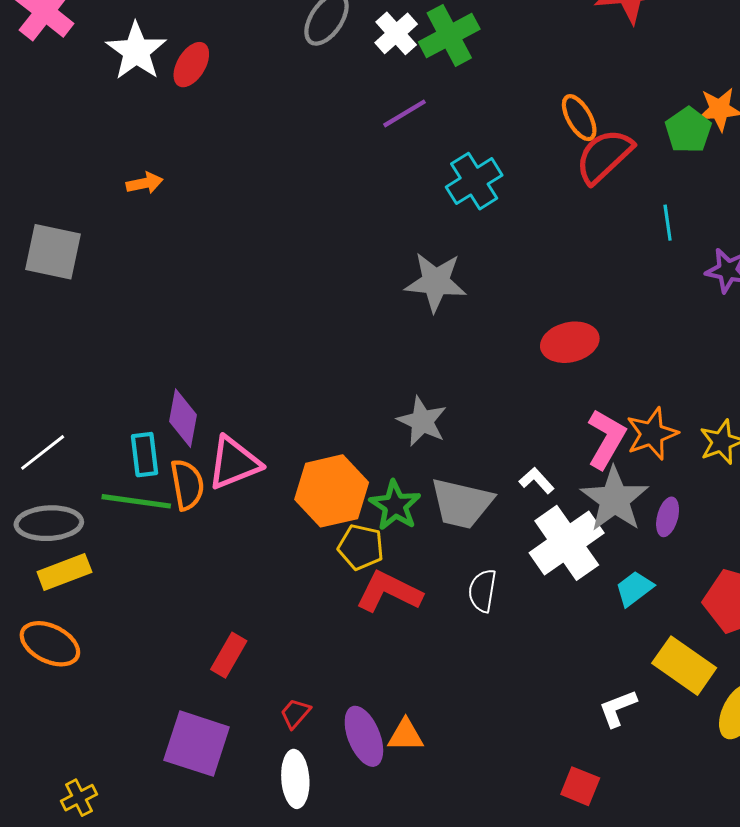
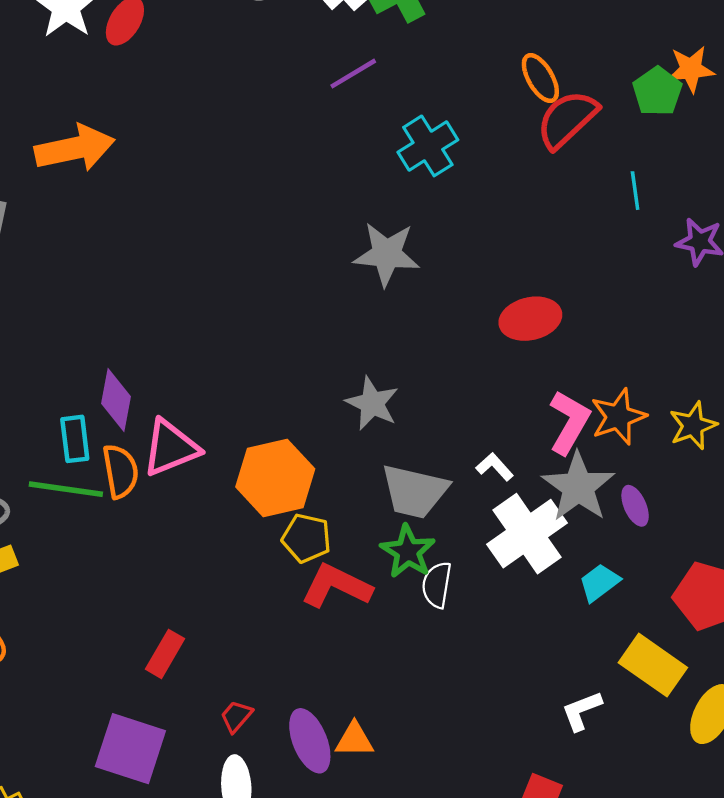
orange arrow: (145, 183) -> (75, 148), size x2.0
green star: (395, 505) -> (408, 551), moved
purple ellipse: (668, 517) -> (635, 506), turned -39

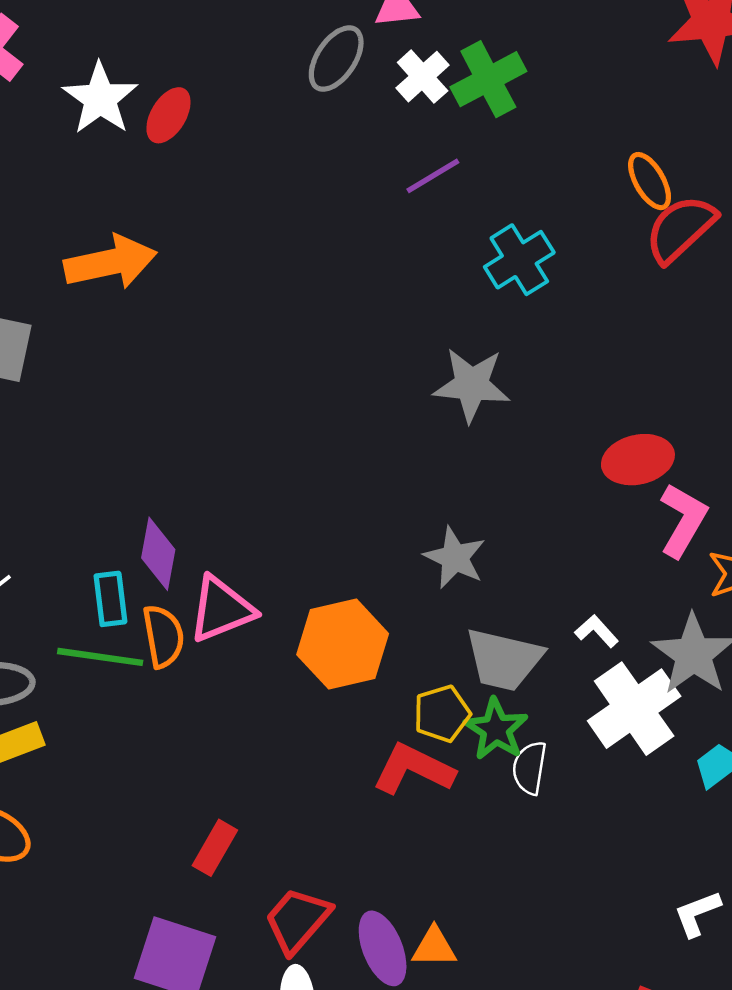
pink L-shape: (569, 422) -> (683, 520), moved
yellow pentagon: (306, 538) -> (442, 714), moved, turned -30
red trapezoid: (236, 716) -> (297, 920), size x1.8

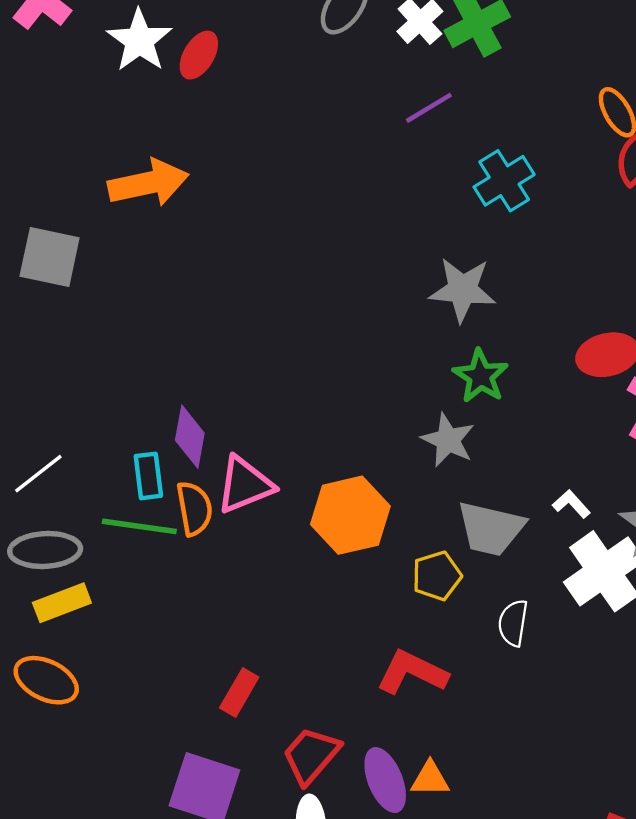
green star: (496, 729) -> (481, 376), moved
red L-shape: (414, 769) -> (412, 672), moved

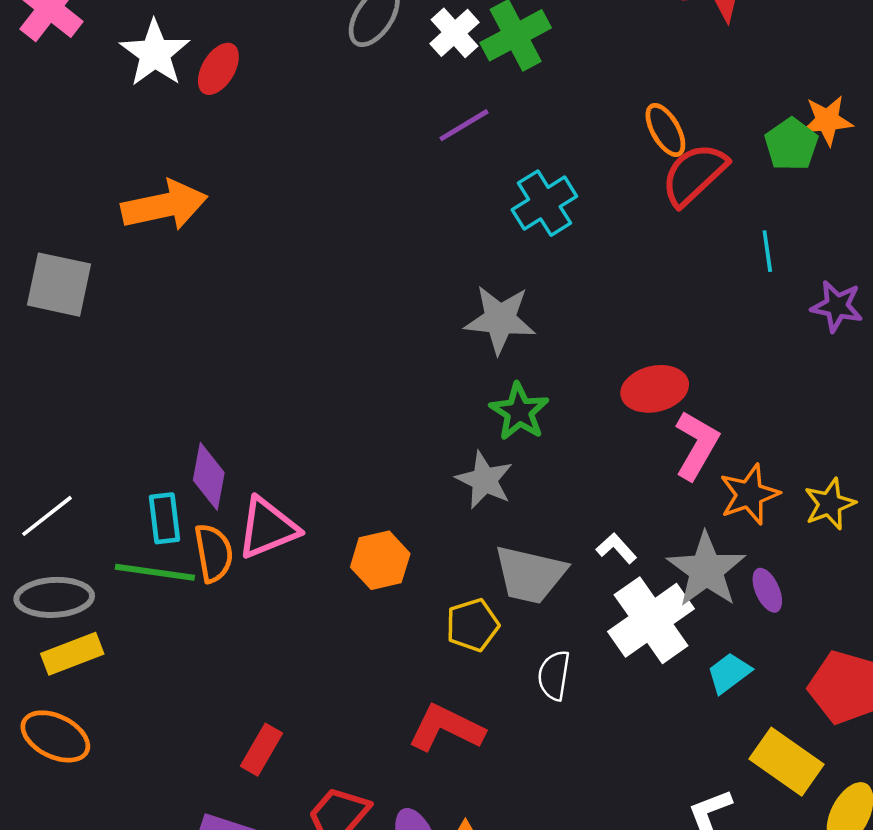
orange hexagon: (350, 515) -> (380, 560), size x0.7

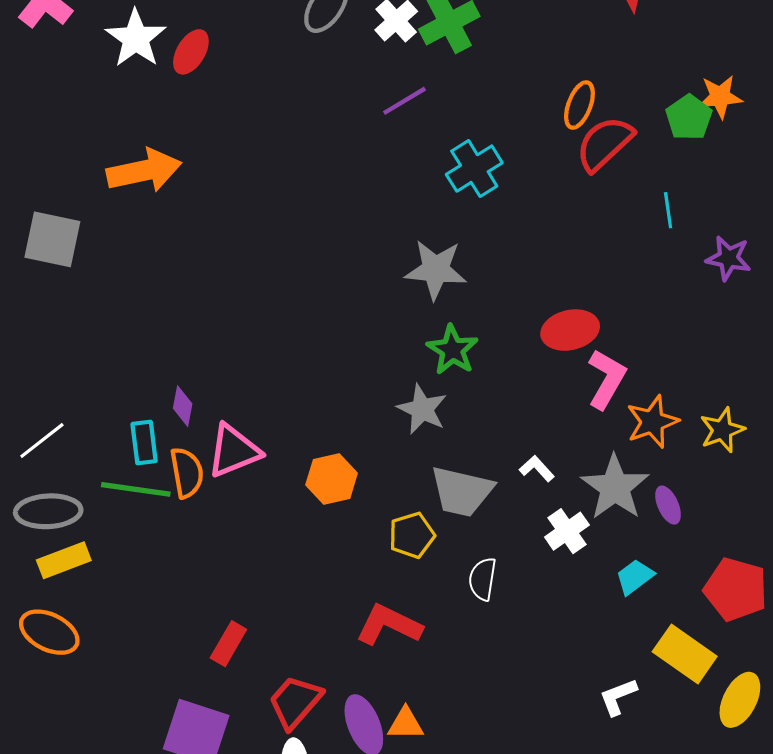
orange ellipse: (665, 130) -> (579, 105), turned 51
purple diamond: (209, 476) -> (183, 406), size x0.7
white cross: (651, 620) -> (567, 531), size x0.6

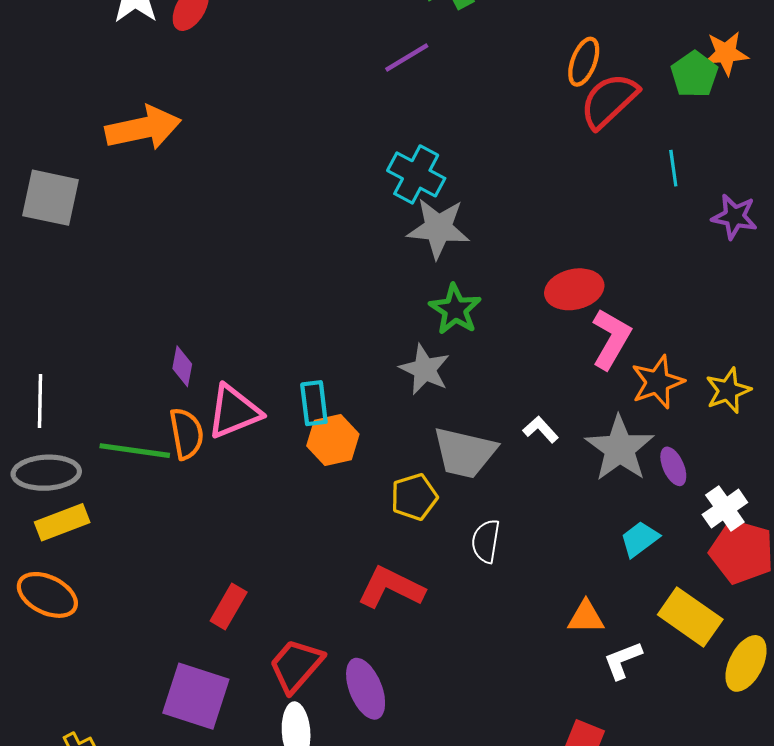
cyan cross: (474, 169) -> (416, 174), moved, turned -30
white line: (42, 440) -> (40, 401), turned -51
cyan rectangle: (144, 443) -> (314, 403), moved
white cross: (567, 531) -> (725, 509), moved
orange triangle: (406, 724) -> (586, 617), moved

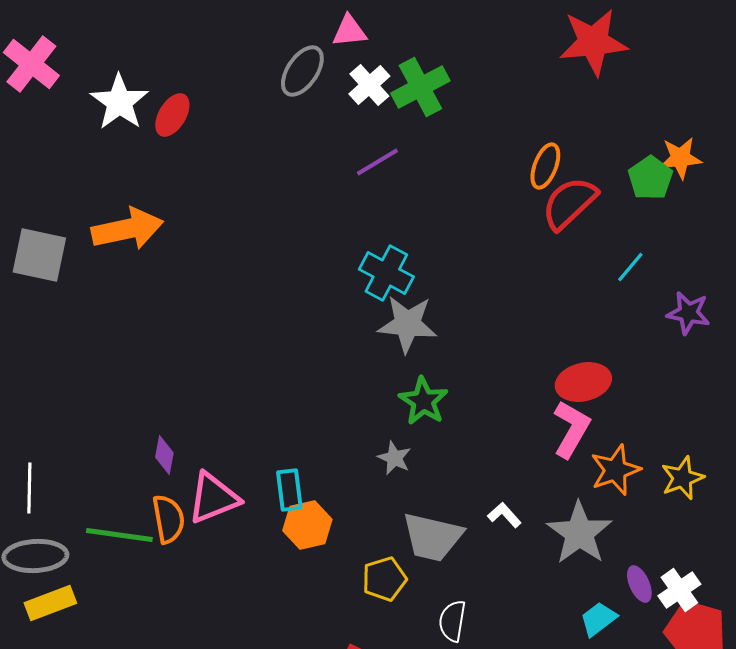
cyan line: (673, 168) -> (630, 267), turned 48
gray square: (51, 198) -> (39, 255), moved
red ellipse: (574, 289) -> (583, 382), moved
gray star: (425, 369) -> (394, 458), size x0.7
purple ellipse: (673, 466) -> (639, 584), moved

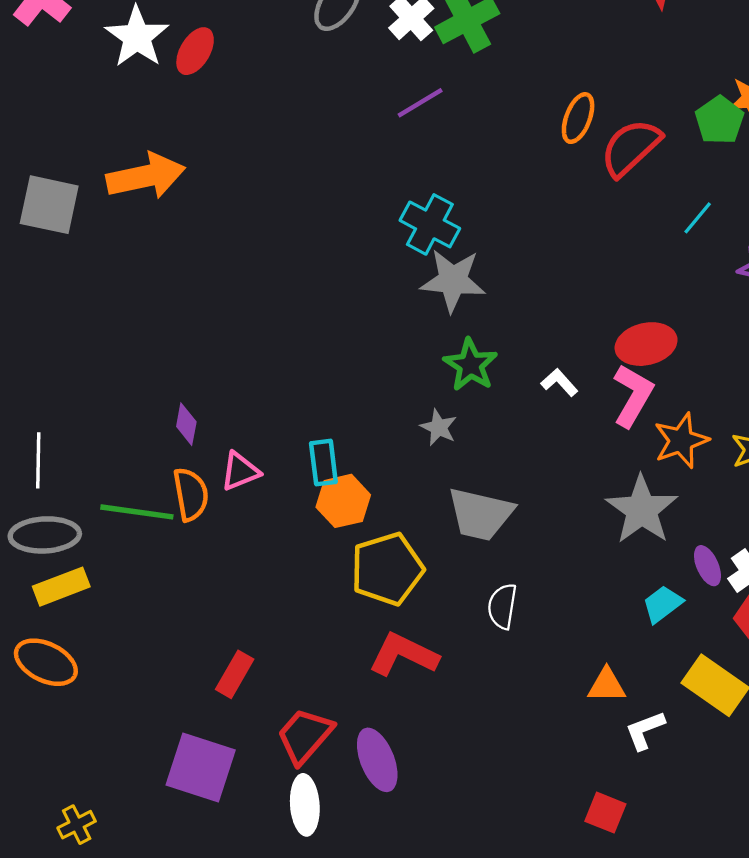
orange ellipse: (545, 166) -> (578, 118), moved
pink triangle: (213, 498) -> (240, 471), size x0.7
white L-shape: (504, 515) -> (559, 382), moved
yellow pentagon: (384, 579) -> (387, 569), moved, size x1.5

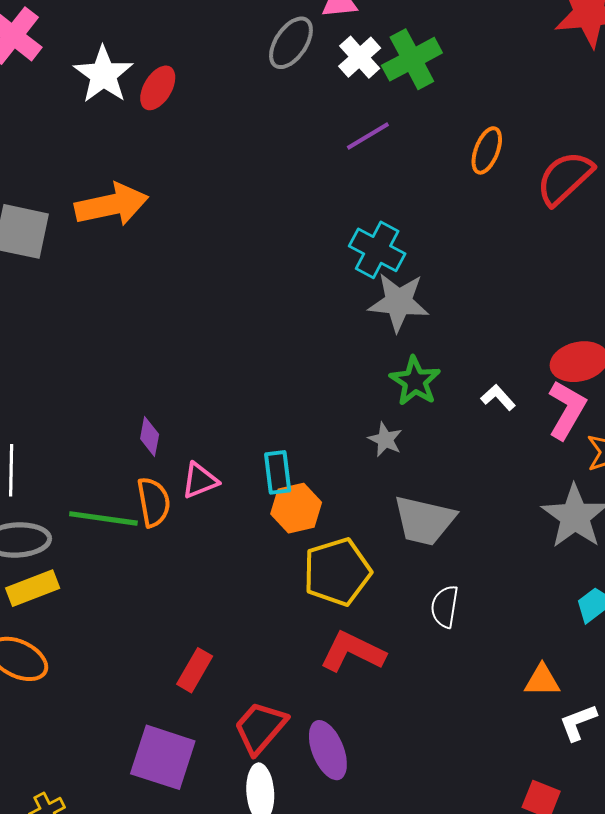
orange ellipse: (578, 118) -> (487, 150), moved

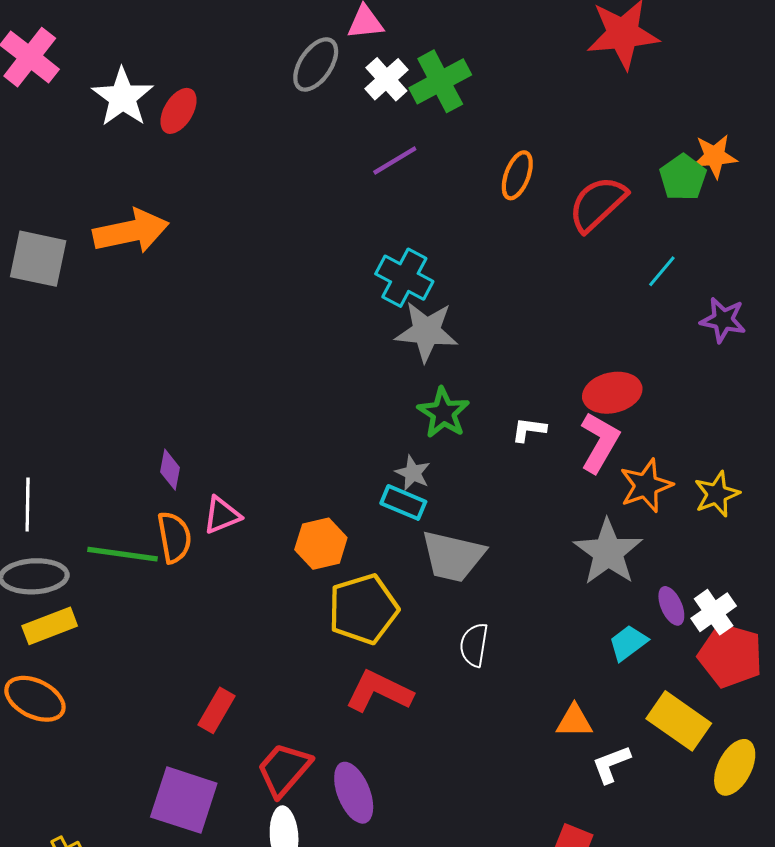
white L-shape: (498, 397) -> (529, 430), turned -40
cyan rectangle: (278, 472) -> (403, 502), moved, turned -60

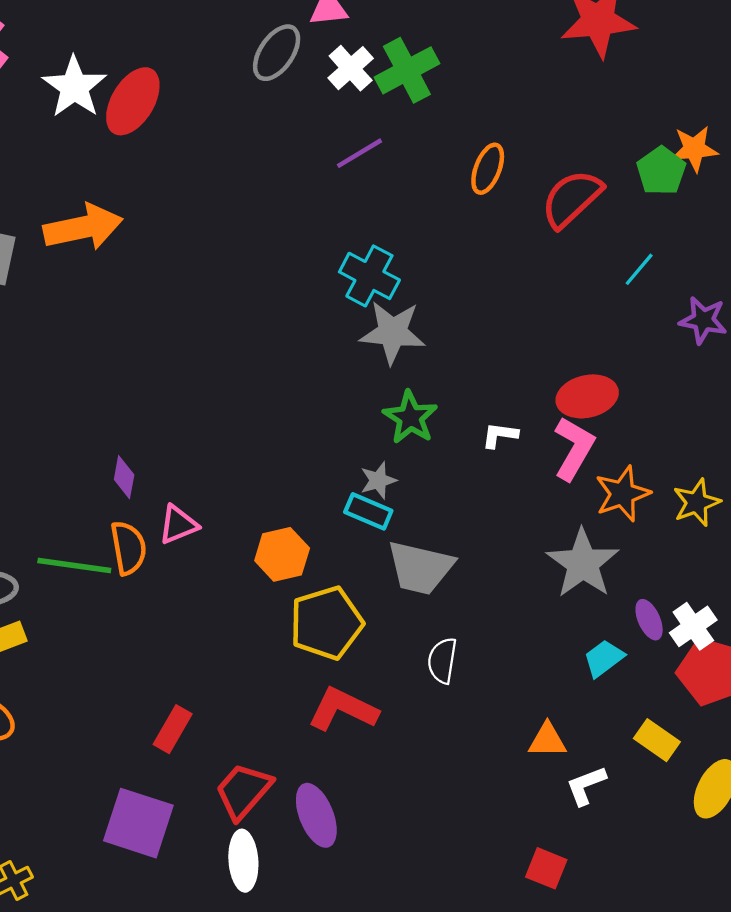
red ellipse: (178, 111) -> (133, 101), size x1.4
gray star: (413, 473) -> (378, 480), turned 30
yellow rectangle: (679, 721) -> (657, 740), size x0.7

